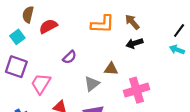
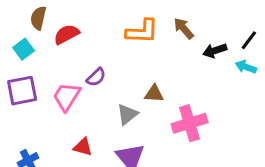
black arrow: (134, 43) -> (215, 51), moved
purple square: (16, 67) -> (22, 91), turned -30
pink trapezoid: (41, 84) -> (67, 97), moved

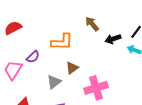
orange L-shape: (142, 31) -> (62, 42), moved
brown triangle: (154, 94) -> (72, 68), turned -40

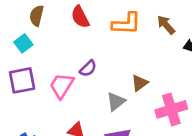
red semicircle: (13, 28) -> (80, 17), moved, turned -90
orange L-shape: (62, 42) -> (126, 24), moved

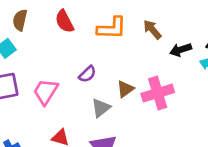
purple semicircle: (88, 68) -> (87, 74), moved
pink cross: (171, 109) -> (158, 93), moved

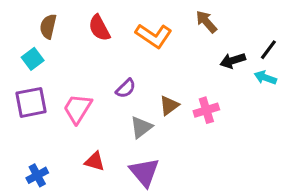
orange L-shape: (112, 28) -> (154, 36), turned 32
brown arrow: (152, 30) -> (206, 22), moved
pink cross: (158, 93) -> (206, 110), size x0.7

